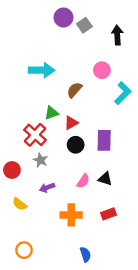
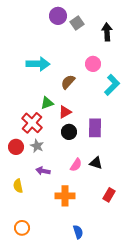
red circle: (12, 170) -> (16, 147), moved
purple arrow: (47, 188) -> (43, 171), turned 32
yellow semicircle: (20, 204) -> (18, 186), turned 40
red rectangle: (108, 214) -> (109, 195), moved, turned -40

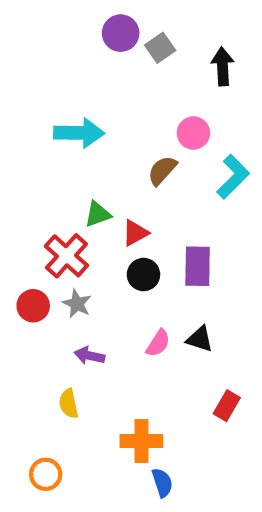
brown semicircle: (68, 82) -> (162, 170), moved
yellow semicircle: (18, 186) -> (69, 404), moved
orange cross: (65, 196) -> (141, 441), moved

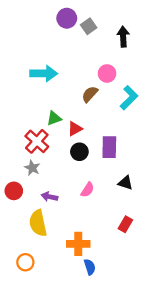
gray star: (77, 304) -> (32, 168), moved
red circle: (33, 306) -> (14, 191), moved
black triangle: (200, 339) -> (125, 183), moved
yellow semicircle: (69, 404) -> (38, 223), size x1.6

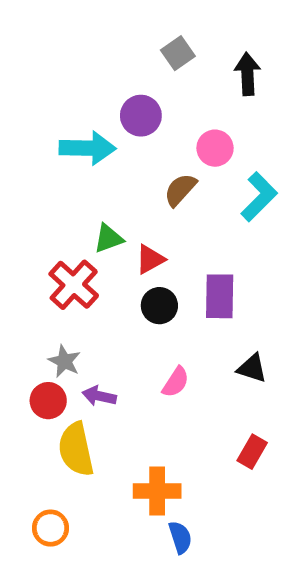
purple circle: (67, 18) -> (141, 116), moved
gray star: (32, 168) -> (64, 361), moved
red circle: (14, 191) -> (48, 401), moved

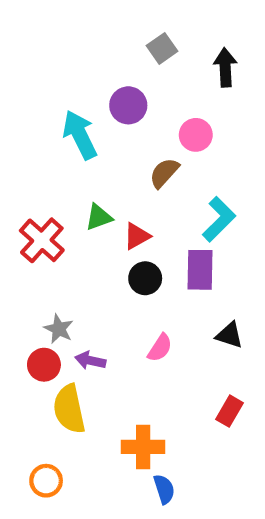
cyan arrow: (88, 148) -> (80, 135), turned -117
cyan L-shape: (259, 197) -> (219, 219), moved
red cross: (74, 285) -> (42, 240), moved

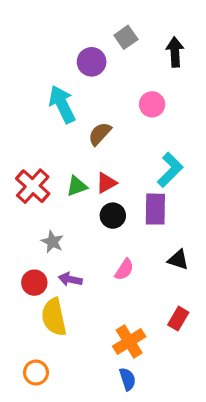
purple circle: (128, 105) -> (92, 62), moved
brown semicircle: (164, 173) -> (100, 134), moved
green triangle: (99, 217) -> (77, 186), moved
gray star: (59, 329) -> (52, 242), moved
orange cross: (143, 447) -> (129, 341), moved, turned -32

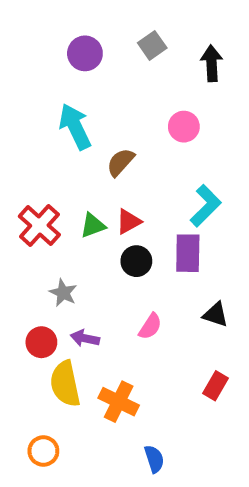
purple circle: (92, 62) -> (85, 53), moved
orange cross: (129, 341) -> (119, 402), moved, turned -32

